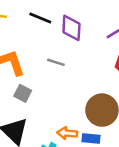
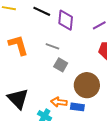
gray square: (23, 93) -> (61, 65), moved

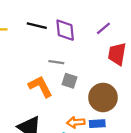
orange L-shape: (18, 45) -> (40, 87), moved

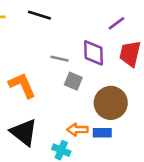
purple diamond: (65, 30) -> (94, 53), moved
orange L-shape: (40, 87) -> (22, 85), moved

